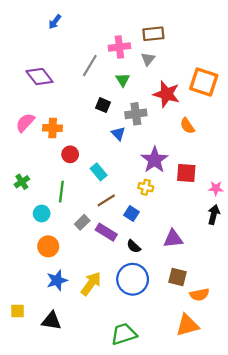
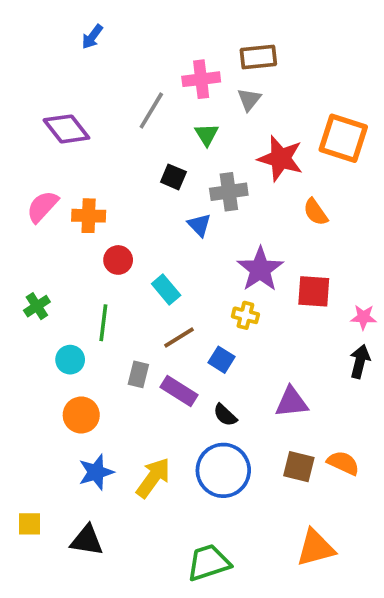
gray rectangle: (82, 222) -> (138, 374), turned -32
orange semicircle: (199, 295) -> (343, 463), moved, turned -144

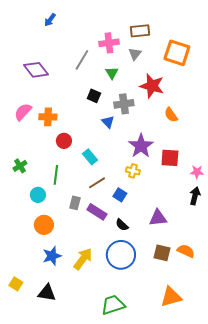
orange square: (343, 138) -> (177, 53), moved
yellow square: (30, 524) -> (16, 284), turned 32

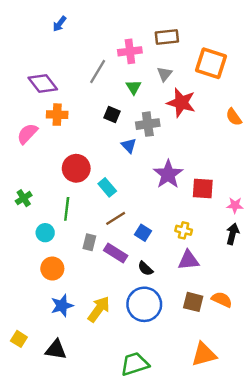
gray triangle: (135, 54) -> (165, 74), moved
orange semicircle: (171, 115) -> (234, 117), moved
orange cross: (48, 117) -> (57, 115), moved
red circle: (64, 141) -> (76, 168), size x1.5
yellow cross: (133, 171) -> (184, 230), moved

